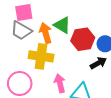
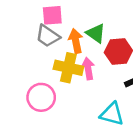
pink arrow: (60, 83) -> (88, 69), moved

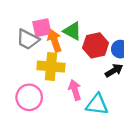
pink square: (52, 15) -> (42, 28), moved
pink arrow: (88, 69) -> (75, 90), moved

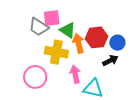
green triangle: (72, 31) -> (68, 30), moved
orange arrow: (55, 41) -> (78, 43), moved

